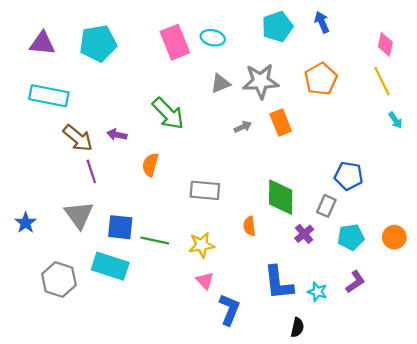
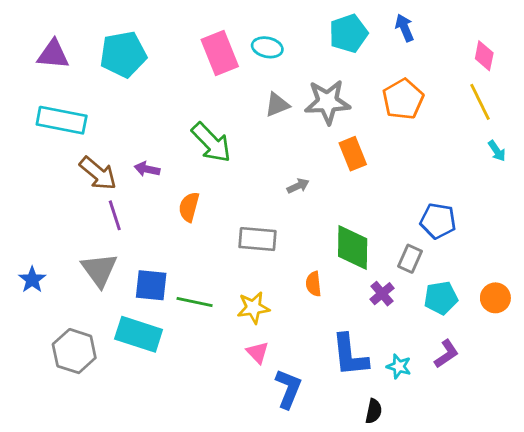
gray arrow: (243, 127) -> (298, 186), moved

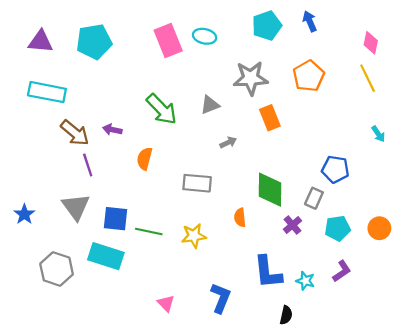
gray triangle: (277, 105) -> (210, 105), moved
cyan arrow: (497, 151) -> (378, 134), moved
pink triangle: (257, 352) -> (166, 303), moved

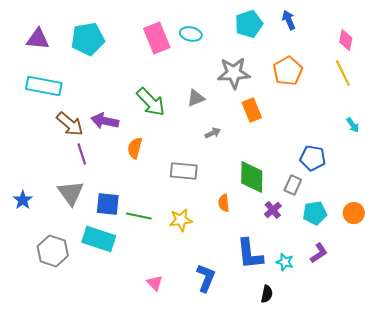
purple arrow: (112, 130) -> (105, 121), size x1.5

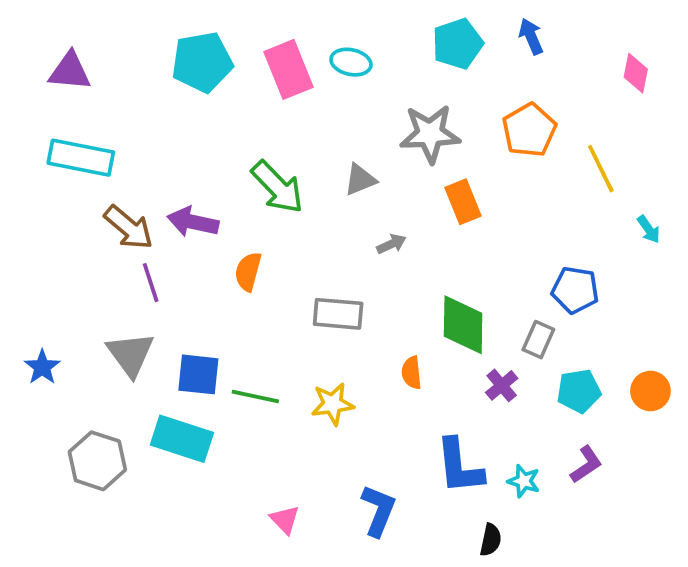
cyan pentagon: (88, 39) -> (202, 62), moved
yellow line: (343, 73) -> (601, 169), moved

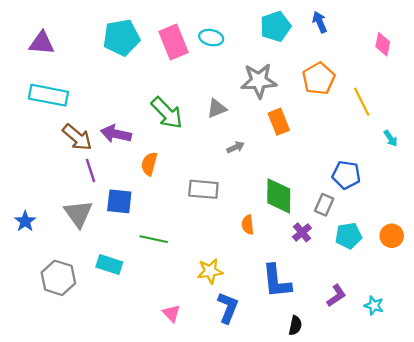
blue square: (198, 374) -> (119, 201), moved
yellow star: (333, 404) -> (210, 271), moved
cyan rectangle: (182, 439) -> (109, 265), size x0.7
purple L-shape: (586, 464) -> (336, 296), moved
cyan star: (524, 481) -> (374, 306), moved

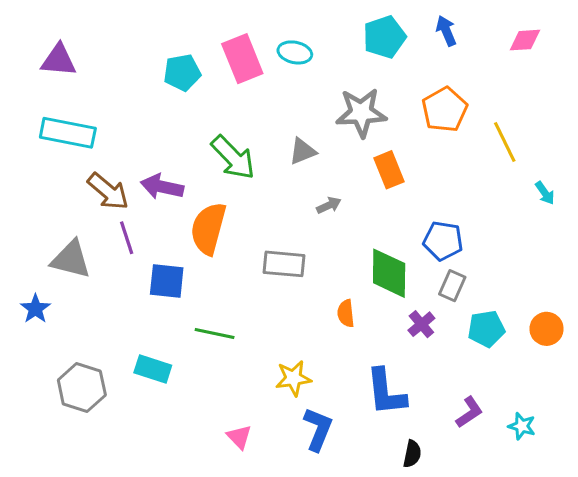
cyan pentagon: (121, 38) -> (182, 73), moved, size x0.7
pink diamond: (383, 44) -> (525, 40), moved, turned 75
orange semicircle: (149, 164) -> (208, 228), size x1.6
blue pentagon: (346, 175) -> (443, 241), moved
gray triangle: (78, 214) -> (71, 259), moved, turned -40

